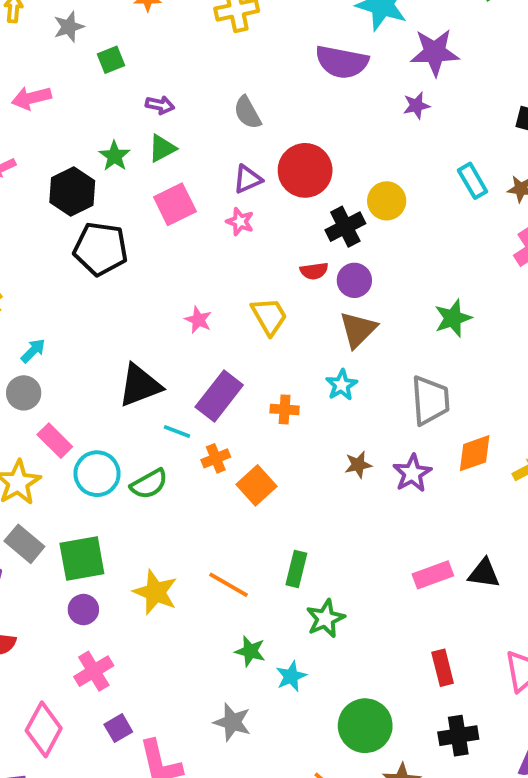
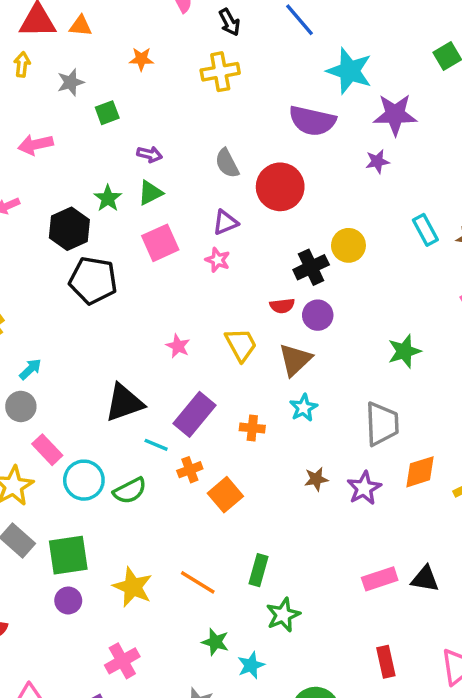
red circle: (305, 170) -> (280, 187), moved
brown triangle: (358, 330) -> (295, 360), moved
pink cross: (94, 671) -> (122, 661), moved

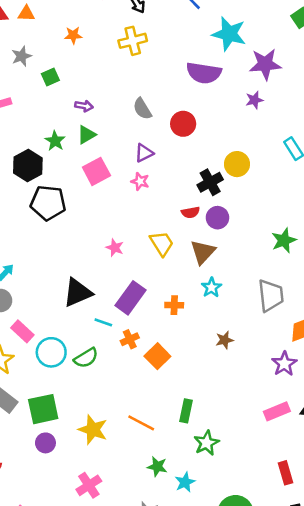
red circle: (280, 187) -> (183, 124), size x0.7
purple star: (364, 488) -> (284, 364), moved

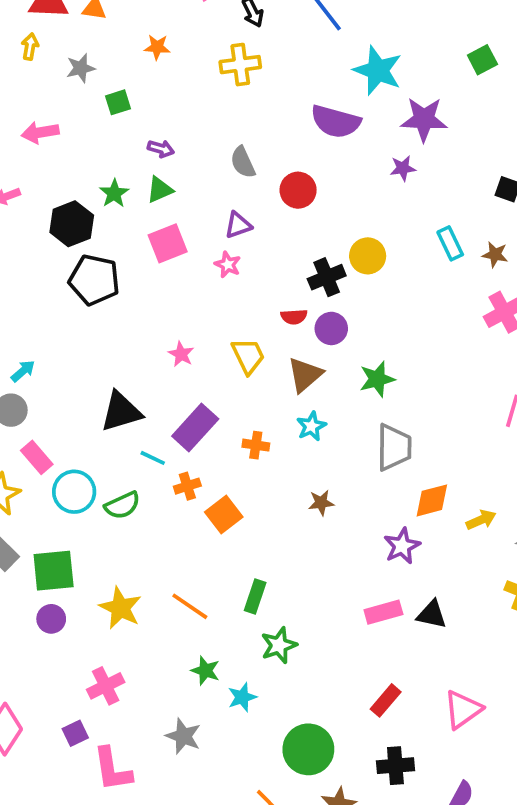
green star: (284, 240) -> (377, 379), moved
red rectangle: (285, 473) -> (386, 700), turned 50

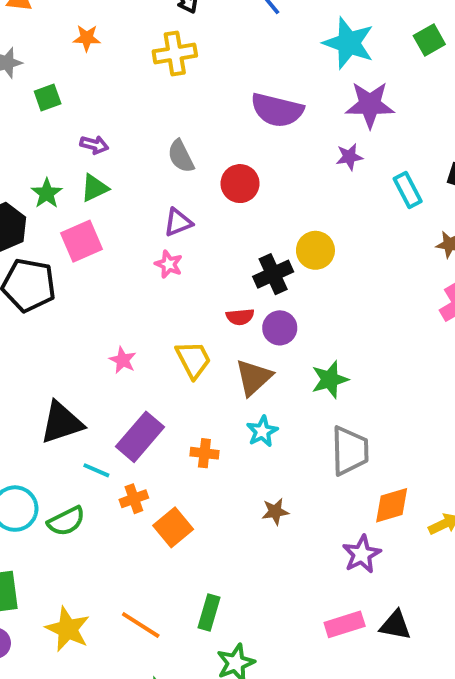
cyan star: (378, 70) -> (349, 43), moved
pink square: (168, 243) -> (82, 241), moved
cyan rectangle: (450, 243) -> (408, 190), moved

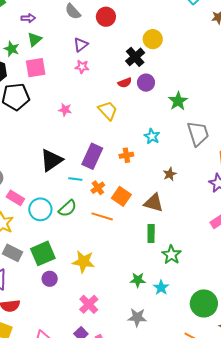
pink square: (82, 241) -> (36, 68), turned 30
pink star: (123, 360) -> (65, 110), moved
brown triangle: (254, 377) -> (154, 203), moved, turned -45
orange line: (141, 625) -> (102, 216), moved

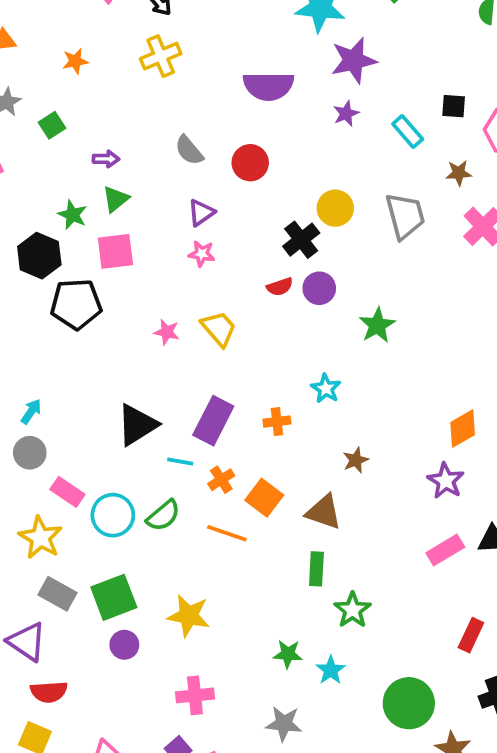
yellow trapezoid: (108, 110) -> (219, 329), moved
gray trapezoid: (198, 134) -> (405, 216), moved
pink cross: (89, 304) -> (195, 695), turned 36

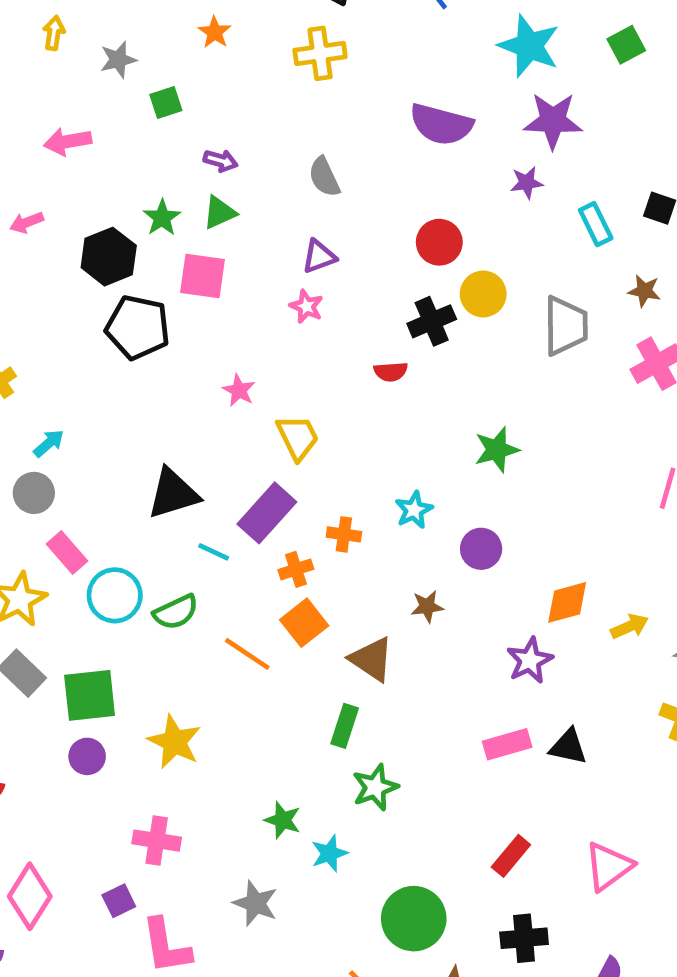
orange star: (75, 61) -> (215, 32), turned 30
red circle: (250, 163) -> (439, 242), moved
purple circle: (319, 288) -> (481, 549), moved
yellow trapezoid: (219, 329) -> (298, 437), moved
orange cross: (221, 480) -> (296, 569), moved

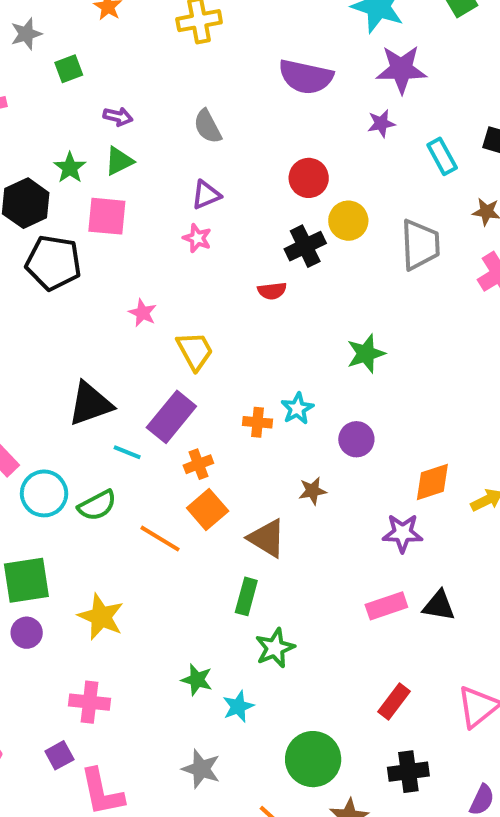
orange cross: (344, 534) -> (258, 422), moved
purple star: (530, 660) -> (403, 533), turned 30
gray star: (255, 903) -> (201, 769), moved

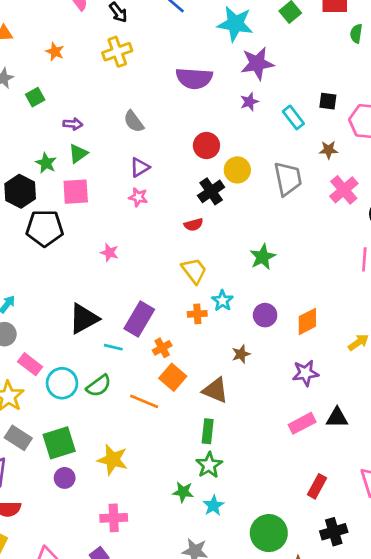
yellow trapezoid: (195, 351) -> (194, 271), moved
orange diamond: (432, 482) -> (307, 321), moved
green star: (275, 648) -> (209, 465), moved

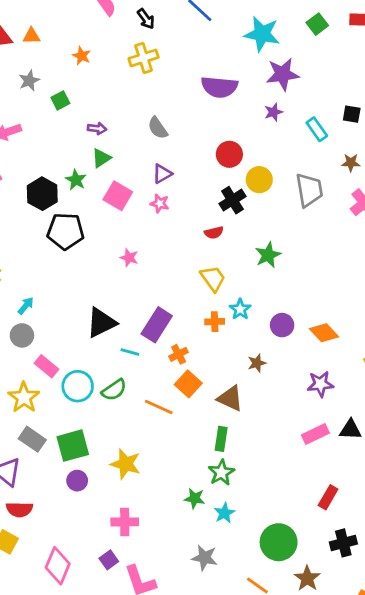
green star: (46, 163) -> (76, 180), moved
pink square: (76, 192) -> (118, 196), moved, turned 32
green star: (263, 257) -> (268, 255), moved
orange diamond: (307, 321) -> (324, 333), turned 72

